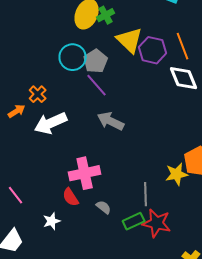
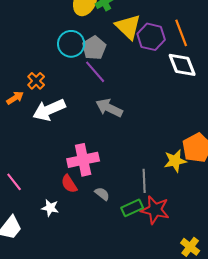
white star: (52, 221) -> (50, 208), turned 30

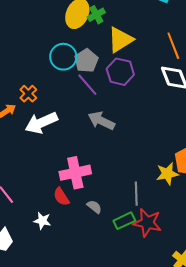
yellow triangle: (128, 27) -> (120, 40), turned 44
purple hexagon: (151, 37) -> (120, 72), moved

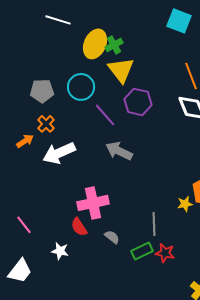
yellow triangle: (120, 40) -> (121, 70), moved, turned -36
gray pentagon: (86, 61) -> (42, 91), moved, turned 30
yellow star: (167, 174) -> (185, 204), size x0.7
red star: (147, 223) -> (165, 253), size x0.7

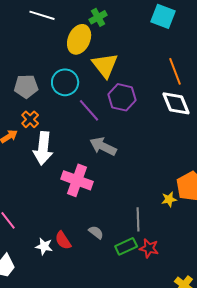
green cross: (114, 45) -> (98, 17), moved
white arrow: (59, 153) -> (43, 148), turned -60
pink cross: (93, 203) -> (77, 180), moved, turned 32
red semicircle: (79, 227) -> (63, 240), moved

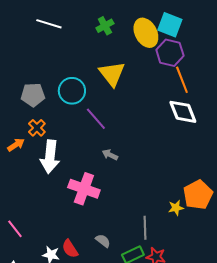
yellow ellipse: (79, 39) -> (146, 33), moved, turned -52
purple hexagon: (122, 97) -> (170, 53), moved
gray arrow: (103, 146) -> (110, 155), size x0.6

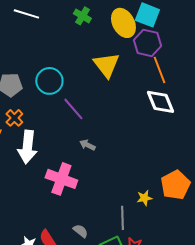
green cross: (105, 26) -> (82, 16), turned -30
yellow triangle: (112, 74) -> (106, 65), moved
yellow star: (176, 208) -> (144, 198), moved

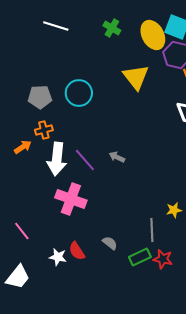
purple line: (73, 109) -> (85, 160), moved
orange cross: (14, 118) -> (44, 130), turned 30
pink cross: (61, 179) -> (71, 199), moved

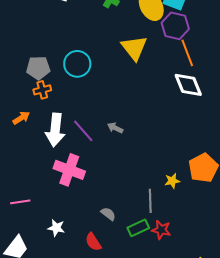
orange cross: (44, 130) -> (42, 90), moved
pink line: (22, 231) -> (20, 202), turned -60
red semicircle: (77, 251) -> (93, 242), moved

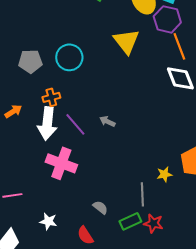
orange cross: (42, 90) -> (51, 97), moved

